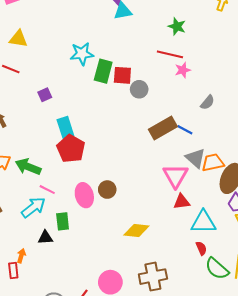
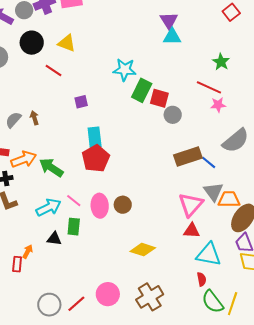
gray semicircle: (207, 102) -> (236, 141), size x1.8
pink line: (47, 190) -> (74, 201), moved
brown cross: (153, 277) -> (150, 297), turned -32

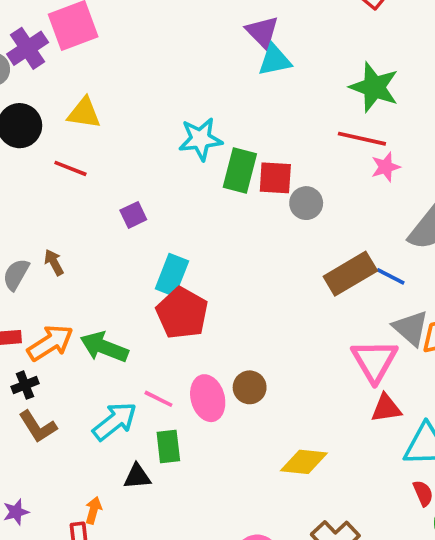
green star: (221, 62) -> (374, 87), size x1.5
cyan rectangle: (95, 137) -> (172, 275), turned 40

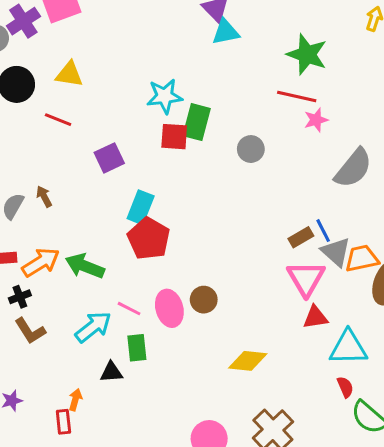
red square: (275, 178) -> (174, 137), moved
purple square: (133, 215) -> (109, 158), size x1.4
brown rectangle: (350, 274) -> (301, 237), moved, size x0.6
blue line: (391, 276) -> (323, 231), moved, turned 35

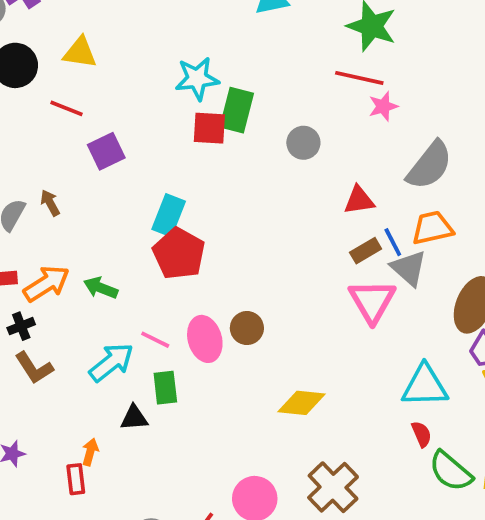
purple square: (109, 158) -> (106, 151), moved
orange trapezoid: (362, 258) -> (432, 228), moved
green arrow: (85, 266) -> (101, 288), size x0.7
red triangle: (315, 317) -> (359, 200), moved

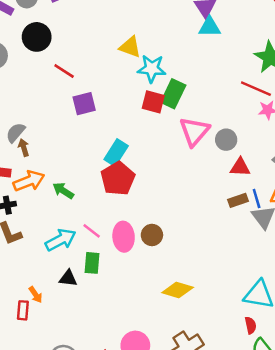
yellow triangle: (80, 53) -> (130, 47), moved
gray circle: (303, 143) -> (226, 140), moved
brown arrow: (50, 203) -> (24, 148), moved
pink triangle: (372, 301) -> (194, 131), moved
orange arrow: (90, 452) -> (36, 295), turned 119

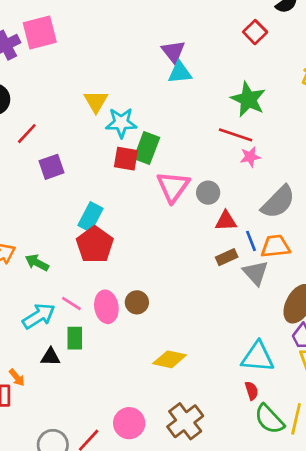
yellow triangle: (130, 47) -> (96, 101), turned 45
red line: (64, 71) -> (27, 134), turned -75
blue line: (257, 198) -> (251, 241), moved

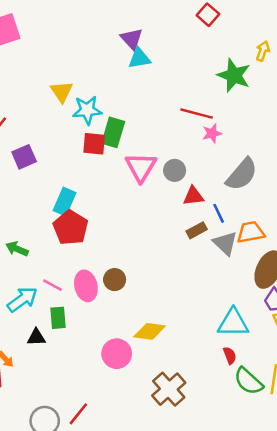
green star: (248, 99) -> (234, 75), moved
orange trapezoid: (275, 246) -> (251, 232), moved
pink circle: (129, 423) -> (117, 354), moved

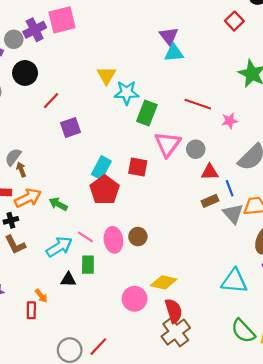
red line: (197, 114) -> (198, 104), moved
red square: (94, 144) -> (138, 167), moved
red semicircle: (230, 355) -> (174, 311), moved, size x1.6

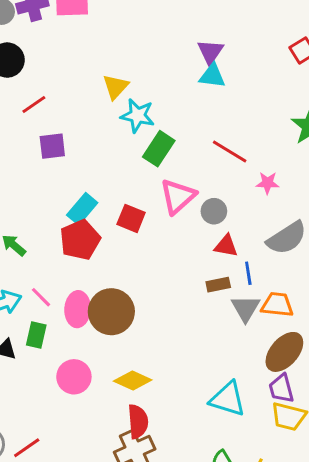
brown circle: (138, 237) -> (111, 312), size x1.8
pink circle: (135, 299) -> (74, 377), moved

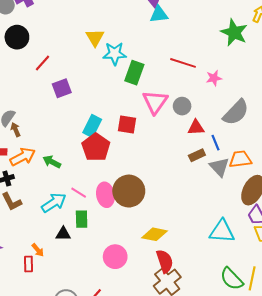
pink circle: (74, 377) -> (115, 257), moved

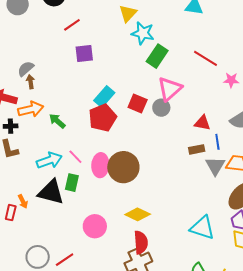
gray circle: (182, 106) -> (161, 108), moved
black triangle: (63, 234) -> (51, 192), size x1.8

